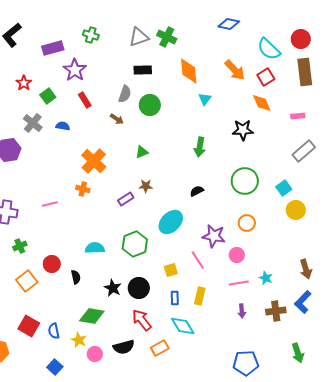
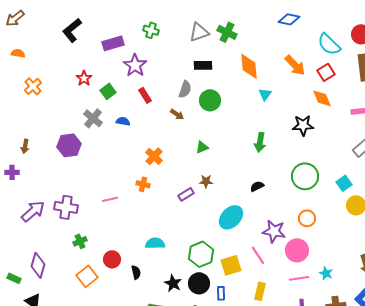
orange cross: (94, 161) -> (154, 156), size x0.7
green hexagon: (135, 244) -> (201, 254), moved
pink circle: (237, 255) -> (297, 250), size x1.5
yellow square: (171, 270) -> (231, 265), size x1.5
blue rectangle: (175, 298) -> (221, 293), moved

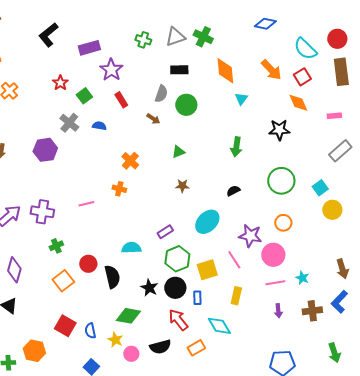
green cross: (151, 30) -> (143, 40), moved
purple rectangle: (186, 194) -> (165, 232), moved
black semicircle: (136, 272) -> (112, 277), size x1.6

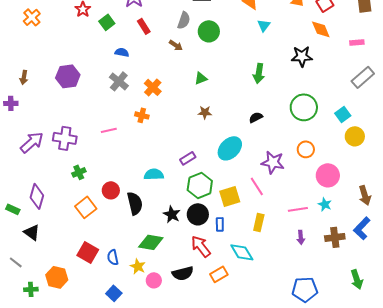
gray cross: (69, 123) -> (119, 81), moved
pink circle: (273, 255) -> (328, 175), moved

